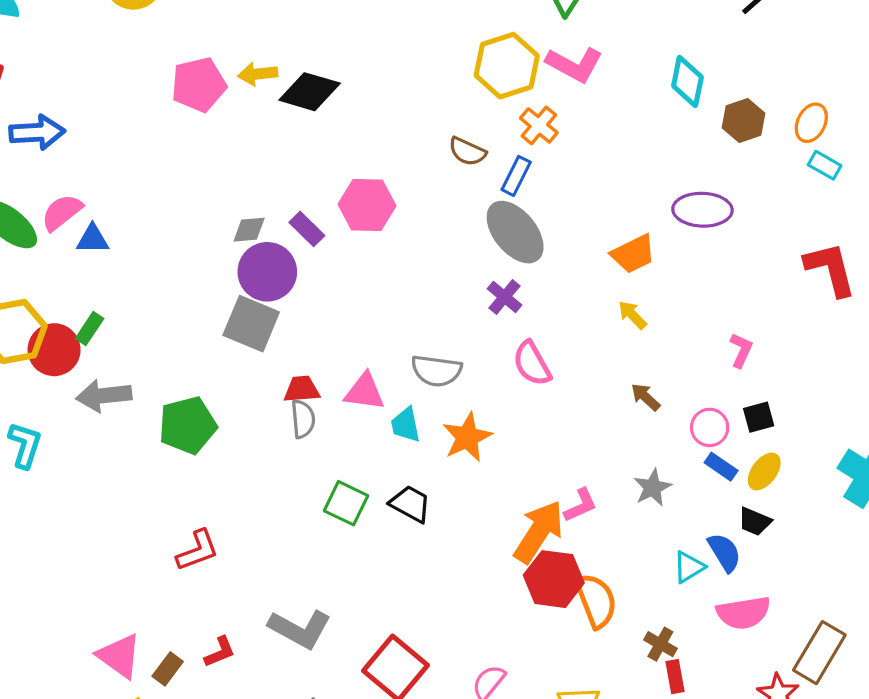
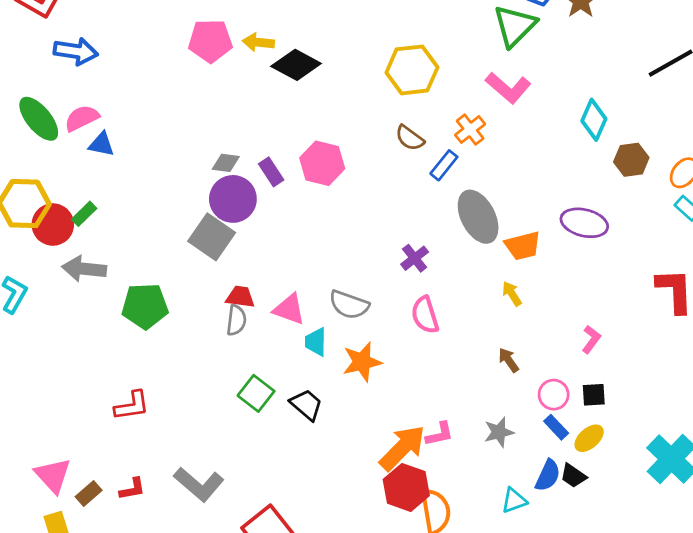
yellow hexagon: (507, 66) -> (412, 70), moved
gray ellipse: (515, 232) -> (478, 217), moved
blue semicircle: (724, 552) -> (548, 475), moved, turned 44

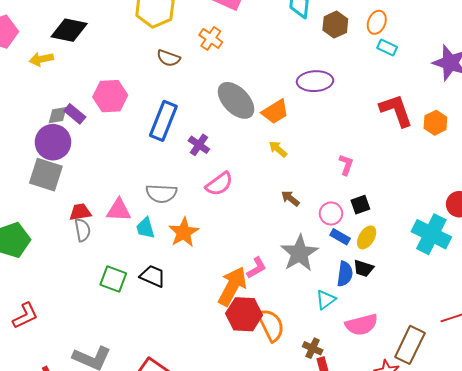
yellow arrow: (258, 42) -> (41, 59), moved
gray diamond: (226, 163) -> (58, 115), moved
blue rectangle: (444, 165) -> (163, 121), moved, size x1.6
pink semicircle: (425, 315) -> (219, 184), turned -92
gray star: (499, 432) -> (299, 253), size x1.6

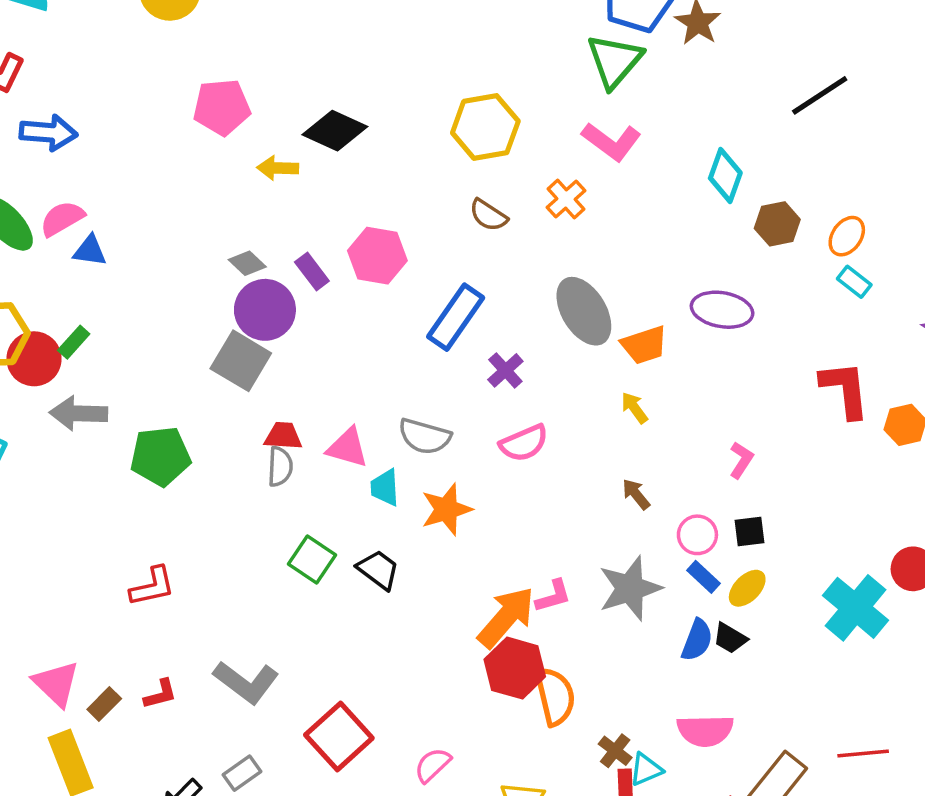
gray diamond: (58, 115) -> (247, 263), moved, turned 40
cyan triangle: (326, 300) -> (646, 769), moved

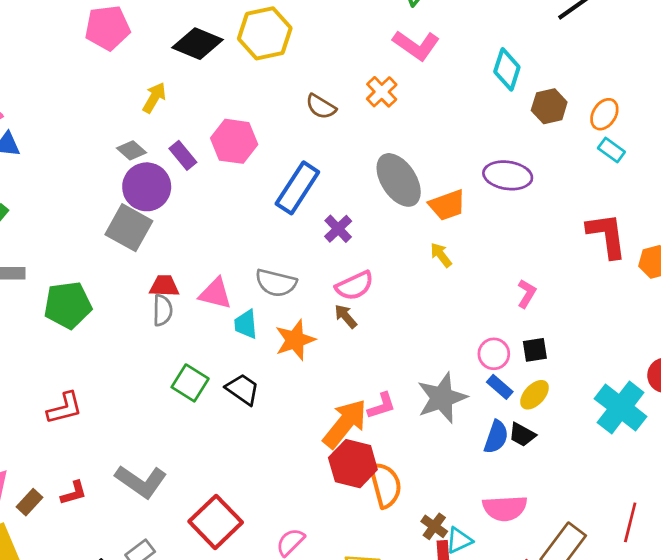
yellow hexagon: (485, 127) -> (265, 33), moved
yellow arrow: (278, 168) -> (154, 98), moved, turned 120
brown arrow: (636, 494) -> (346, 316), moved
red line: (863, 754) -> (630, 522), turned -69

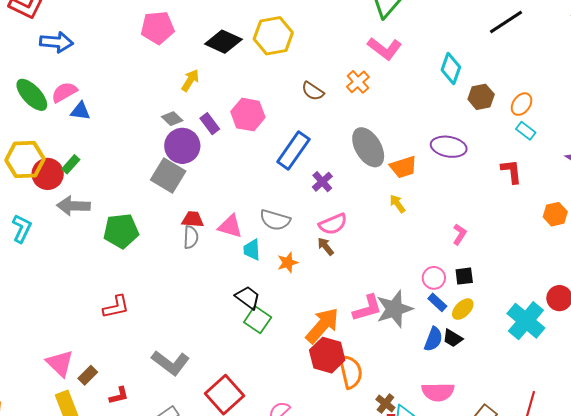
red L-shape: (607, 235) -> (511, 171), moved, size x0.7
orange star: (295, 340) -> (288, 263), size x0.7
green square: (190, 383) -> (258, 320), moved
pink L-shape: (381, 406) -> (367, 308), moved, size x1.4
red L-shape: (74, 493) -> (119, 396), moved

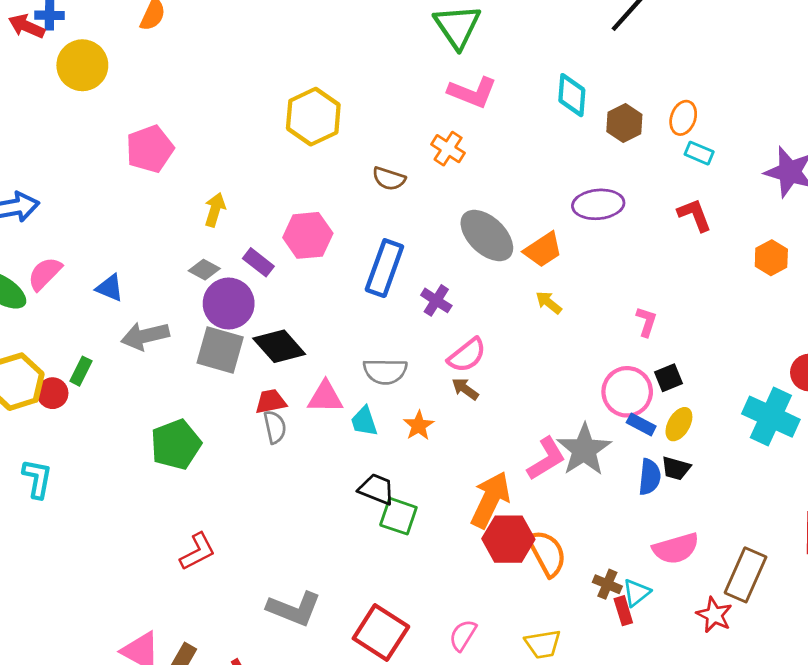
black diamond: (223, 42) -> (279, 346), moved, turned 39
blue triangle: (80, 111) -> (110, 288), moved, turned 30
red circle: (48, 174) -> (53, 393), size x0.7
gray arrow: (73, 206) -> (145, 336), moved
pink circle: (434, 278) -> (627, 392), size x1.5

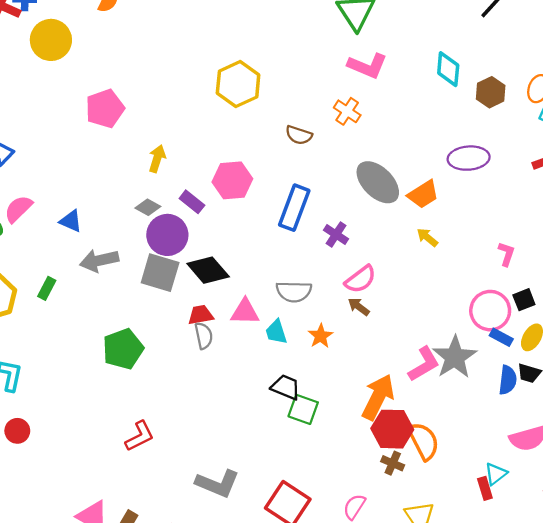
red circle: (53, 393) -> (17, 431), moved
brown cross: (607, 584) -> (393, 463), moved

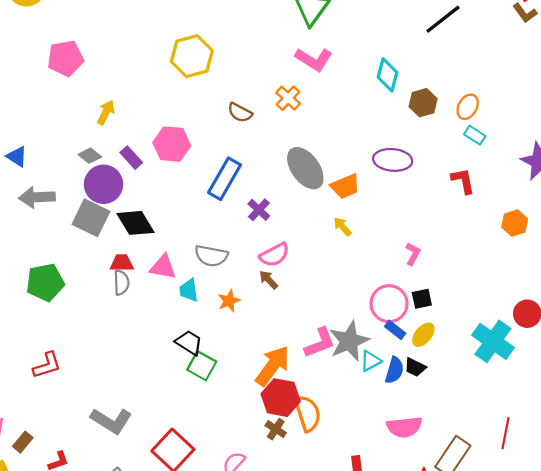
cyan triangle: (496, 474) -> (371, 361), moved

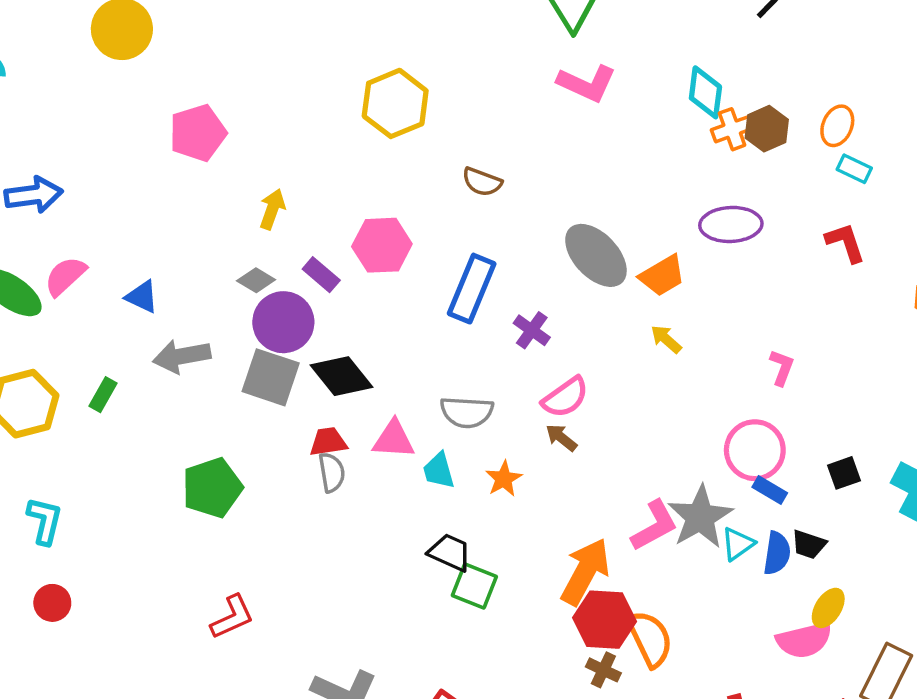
orange cross: (288, 98) -> (732, 129), moved, turned 35
black square: (422, 299) -> (844, 473), moved
yellow ellipse: (423, 335) -> (828, 608), moved

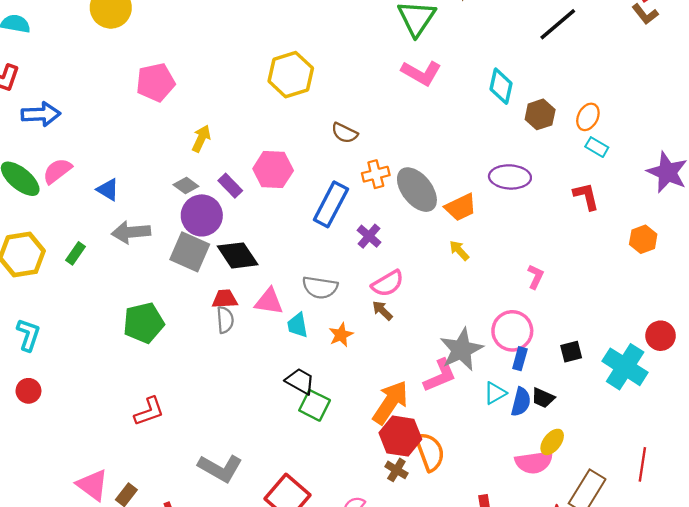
orange cross: (732, 129) -> (376, 174), moved
blue rectangle: (770, 490) -> (520, 359), turned 70
gray star: (700, 517) -> (461, 350), moved

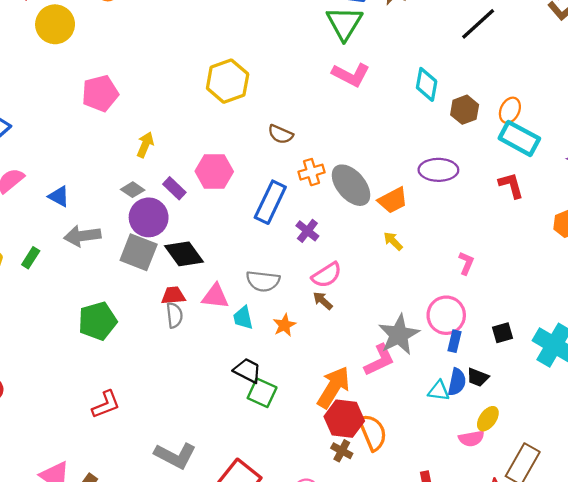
cyan rectangle: (597, 147) -> (519, 138), size x1.8
cyan triangle: (495, 393) -> (439, 391), moved, turned 40
pink semicircle: (534, 462) -> (471, 438), size x0.7

